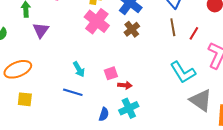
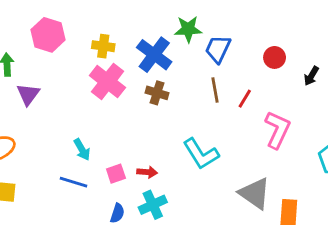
brown cross: (132, 29) -> (157, 93), turned -35
cyan L-shape: (183, 72) -> (201, 154), moved
pink square: (111, 73) -> (116, 174), moved

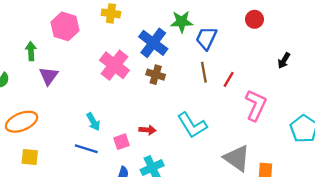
yellow cross: (103, 46) -> (111, 13), moved
red circle: (275, 57) -> (254, 19), moved
red arrow: (147, 172) -> (147, 130), moved

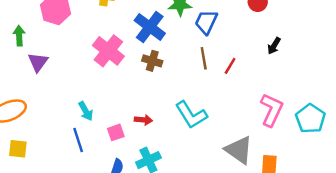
black arrow: (284, 61) -> (274, 46), moved
pink L-shape: (256, 105) -> (272, 110), moved
blue line: (86, 149) -> (78, 140), turned 55

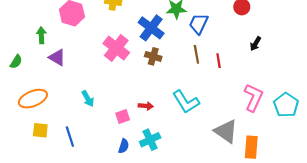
purple triangle: (38, 62) -> (57, 57), turned -36
red line: (230, 66) -> (219, 61), turned -40
cyan arrow: (86, 111) -> (88, 99), moved
blue line: (78, 140) -> (70, 137), moved

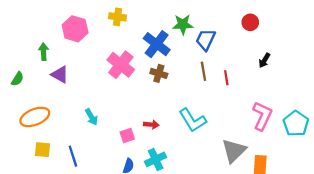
gray triangle: (226, 131) -> (234, 151), turned 40

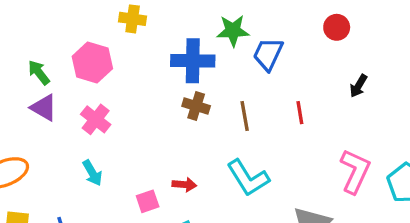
pink hexagon: (75, 29) -> (92, 62), moved
blue cross: (157, 44) -> (193, 61), turned -36
green arrow: (44, 52) -> (39, 72), moved, turned -35
pink cross: (121, 65) -> (96, 119), moved, size x0.7
brown line: (203, 71) -> (245, 116), moved

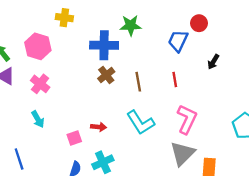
blue trapezoid: (268, 54) -> (178, 41), moved
brown cross: (196, 106) -> (106, 75), turned 35
pink L-shape: (355, 171) -> (187, 119), moved

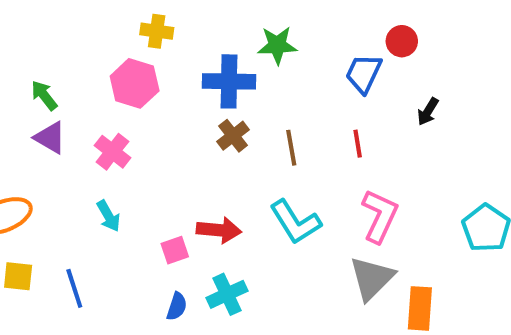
pink hexagon: (38, 46) -> (135, 83), moved
red arrow: (99, 127) -> (219, 230), size x1.5

